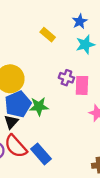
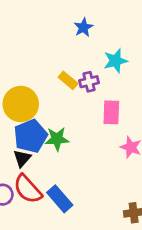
blue star: (80, 21) -> (83, 27), moved
yellow rectangle: (48, 35) -> (68, 80), moved
purple cross: (66, 78) -> (89, 82), moved, turned -32

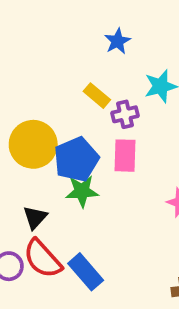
yellow rectangle: (68, 80) -> (97, 96), moved
pink rectangle: (111, 112) -> (125, 156), moved
blue pentagon: (30, 136) -> (76, 159), moved

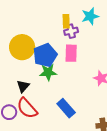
yellow rectangle: (97, 96) -> (66, 21), moved, turned 48
blue rectangle: (86, 272) -> (66, 108), moved

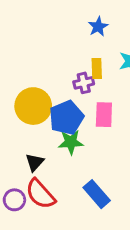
purple cross: (71, 31) -> (84, 83), moved

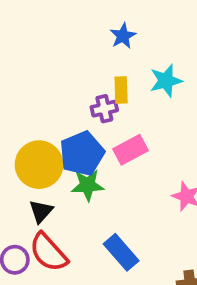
yellow circle: (33, 106) -> (39, 165), moved
pink rectangle: (104, 115) -> (130, 150), turned 60

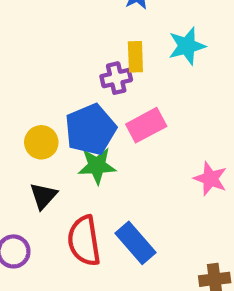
yellow circle: (39, 165) -> (41, 142), size x0.6
red semicircle: (48, 252) -> (84, 241), moved, turned 33

